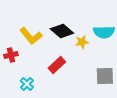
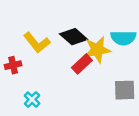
yellow star: (82, 42) -> (97, 50), size x1.6
red rectangle: (57, 65) -> (82, 64), moved

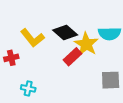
yellow star: (97, 50) -> (86, 44), turned -30
cyan cross: (32, 100) -> (28, 88), turned -32

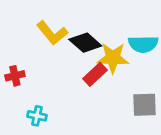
yellow L-shape: (32, 38) -> (52, 33), moved
yellow star: (86, 44) -> (113, 58), turned -30

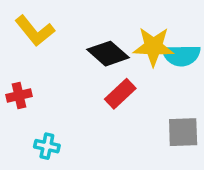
yellow L-shape: (52, 33) -> (35, 31), moved
yellow star: (113, 58) -> (153, 47), moved

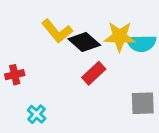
yellow L-shape: (35, 31) -> (57, 31), moved
cyan cross: (47, 146) -> (37, 114), turned 30

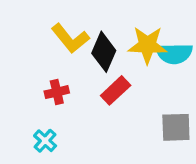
black diamond: (84, 42) -> (104, 52), turned 72
red cross: (15, 75) -> (57, 92), moved

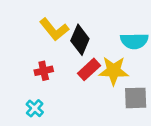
yellow star: (147, 45) -> (114, 71), moved

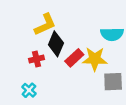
yellow L-shape: (54, 29) -> (45, 24), turned -75
black diamond: (80, 40) -> (56, 44), moved

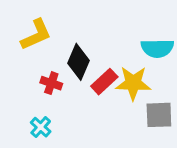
yellow L-shape: (45, 24) -> (36, 35), moved
red cross: (37, 59) -> (51, 83), turned 32

